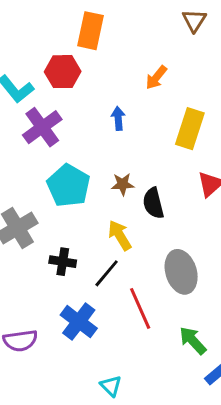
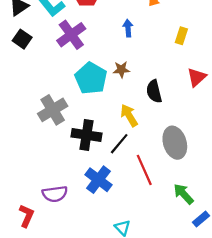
yellow rectangle: (190, 129) -> (181, 36), size x0.6
brown star: (123, 184) -> (121, 70), moved
black cross: (63, 262) -> (86, 135), size x1.5

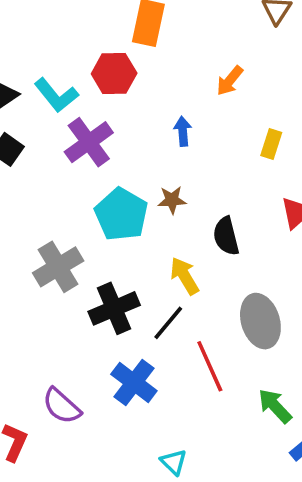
black cross: (86, 135) -> (114, 308), turned -32
purple semicircle: (55, 194) -> (62, 406), turned 50

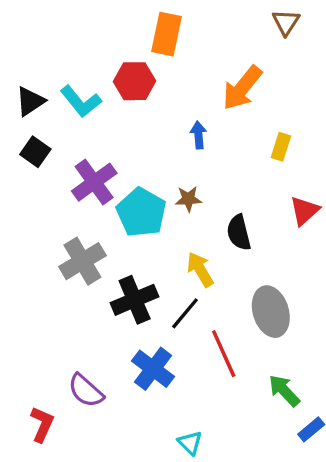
orange arrow: (230, 81) -> (242, 88), size x1.6
purple cross: (89, 142) -> (94, 182), moved

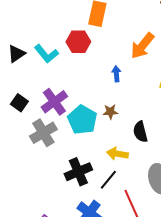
black square: (35, 152) -> (19, 103), moved
gray cross: (82, 261) -> (43, 133), moved
yellow arrow: (200, 270) -> (117, 154), turned -50

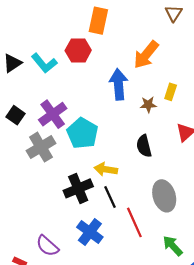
blue arrow: (116, 74) -> (119, 84), size x1.8
brown star: (110, 112) -> (148, 105), moved
yellow arrow: (117, 154) -> (106, 169), moved
black line: (108, 180) -> (110, 197), turned -65

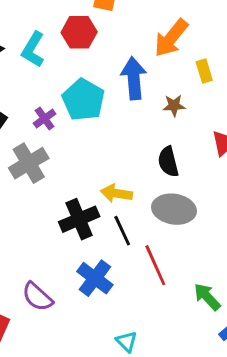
cyan L-shape: (44, 63) -> (33, 49), turned 70
yellow rectangle: (171, 92) -> (204, 71), moved, turned -35
purple cross: (53, 114) -> (45, 119), size x0.6
cyan pentagon: (82, 133) -> (83, 100), moved
gray ellipse: (164, 196) -> (174, 209), moved, turned -64

